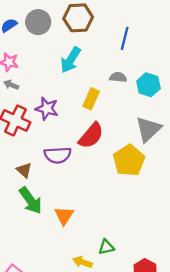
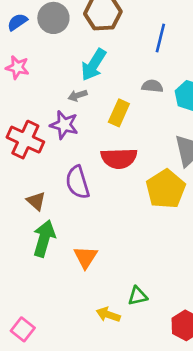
gray arrow: (11, 85) -> (78, 95), moved, turned -40
red semicircle: (91, 136) -> (119, 158), turned 48
purple semicircle: (58, 155) -> (78, 182), turned 76
green arrow: (31, 200) -> (44, 238), turned -128

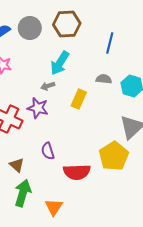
red semicircle: (119, 158) -> (77, 172), moved
purple semicircle: (78, 182) -> (48, 151), size x0.7

